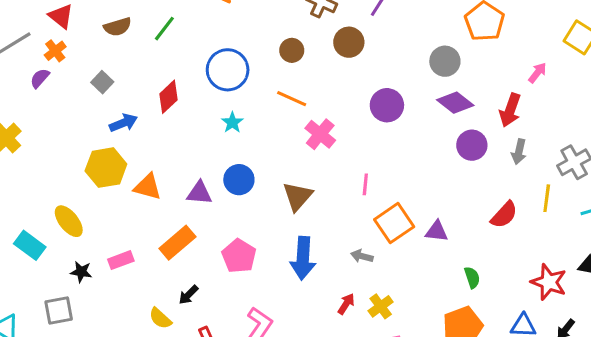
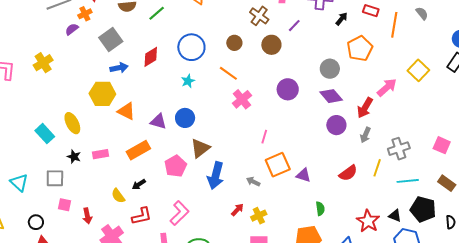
pink arrow: (537, 73) -> (387, 87), size x1.5
gray square: (102, 82) -> (111, 39), size x1.6
brown triangle: (298, 196) -> (200, 148), moved

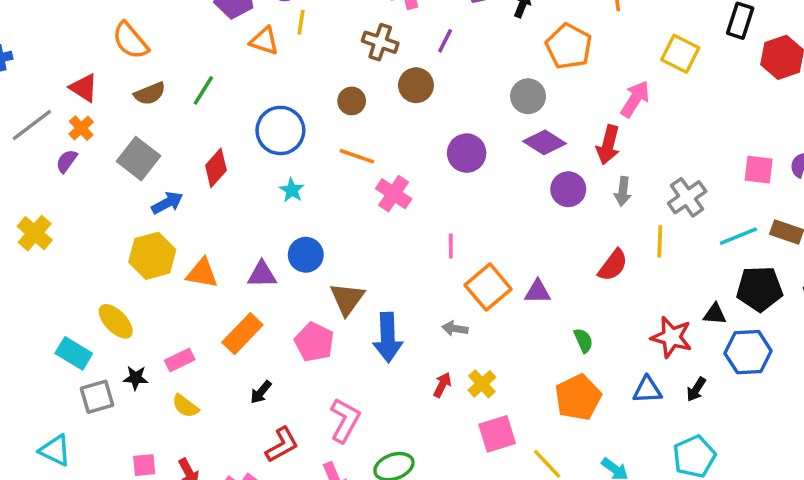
gray square: (55, 178) -> (97, 397), moved
cyan line: (408, 181) -> (738, 236), moved
yellow semicircle: (118, 196) -> (185, 406), moved

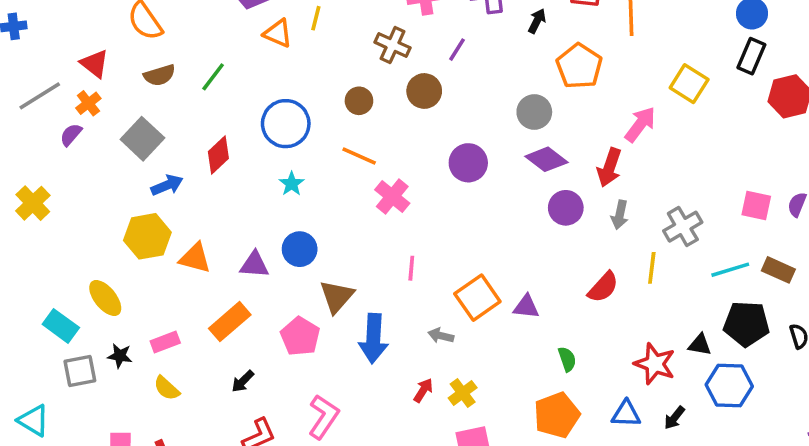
pink line: (451, 246) -> (411, 268), moved

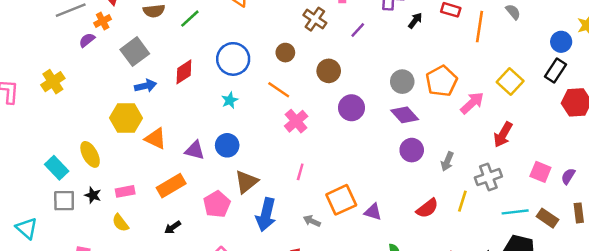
orange pentagon: (579, 66) -> (442, 81), moved
brown circle: (424, 91) -> (329, 71), moved
red arrow: (609, 167) -> (503, 135), moved

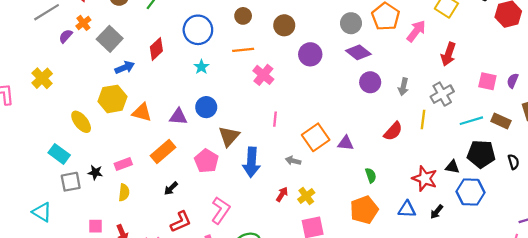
orange cross: (103, 21) -> (83, 23), moved
orange line: (279, 90) -> (243, 50), turned -30
yellow ellipse: (90, 154) -> (81, 122), moved
yellow semicircle: (120, 223) -> (124, 192), turned -126

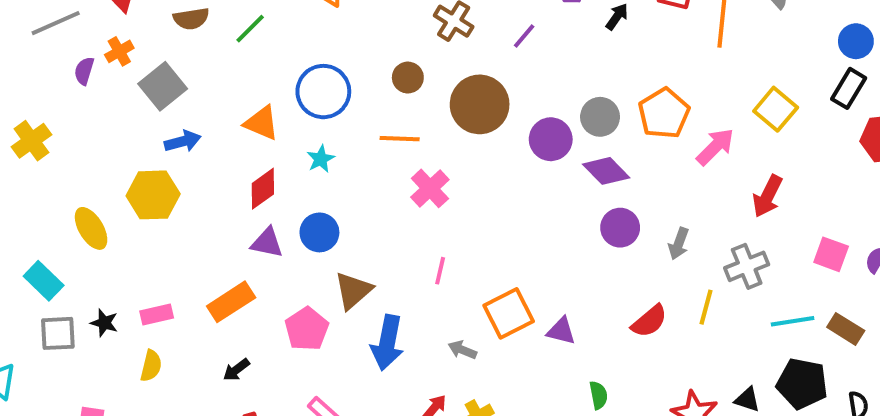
brown circle: (284, 25) -> (480, 104), size x1.5
purple semicircle: (66, 36) -> (84, 71), turned -32
red diamond: (156, 49) -> (263, 189), moved
purple circle: (310, 54) -> (551, 139), moved
orange triangle: (142, 112) -> (261, 123), moved

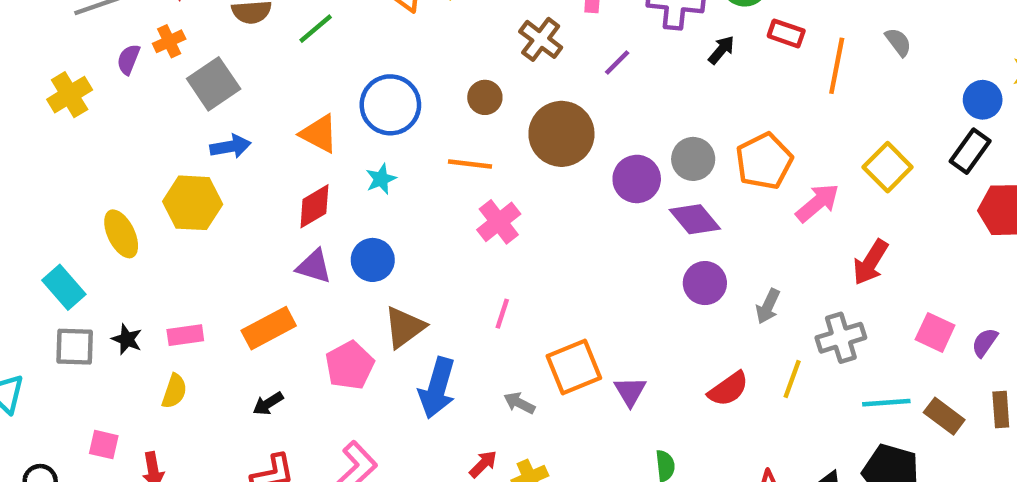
yellow cross: (32, 141) -> (70, 95), moved
purple triangle: (561, 331) -> (630, 391), turned 40

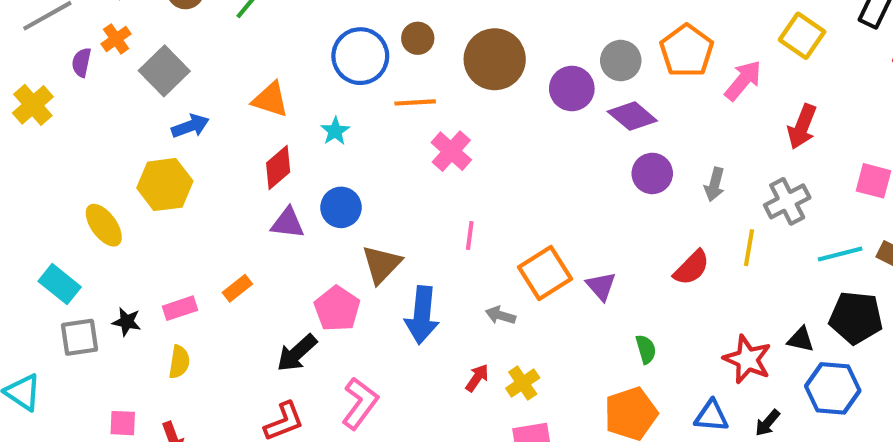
blue circle: (390, 105) -> (360, 56), moved
orange rectangle: (269, 328) -> (237, 288), moved, size x0.6
black arrow: (268, 404) -> (297, 353), moved, size x1.5

